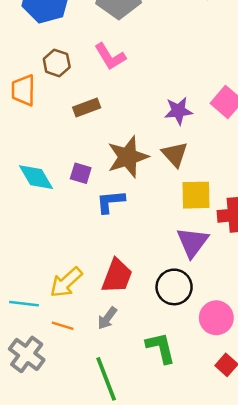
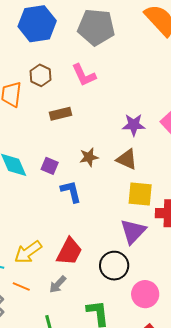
brown triangle: (175, 154) -> (127, 159), turned -30
brown star: (128, 157) -> (89, 157), size x0.6
blue L-shape: (111, 202) -> (71, 191), turned 75

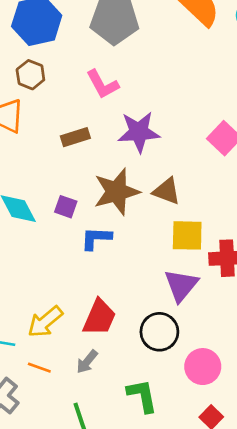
brown hexagon: (41, 75) -> (30, 75), moved
purple star: (134, 125) -> (139, 132), moved, size x1.4
brown star: (89, 157) -> (117, 192), size x1.8
blue L-shape: (71, 191) -> (96, 238), turned -70

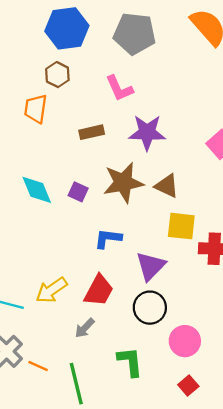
blue L-shape: (96, 238) -> (108, 238), moved
purple triangle: (181, 285) -> (151, 266), moved
orange line: (39, 368) -> (38, 366), moved

